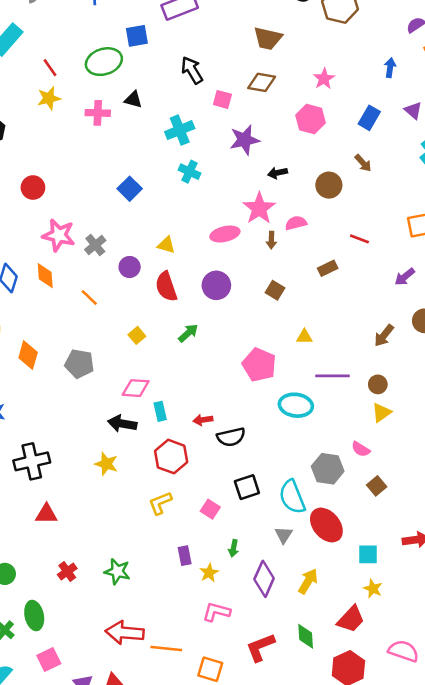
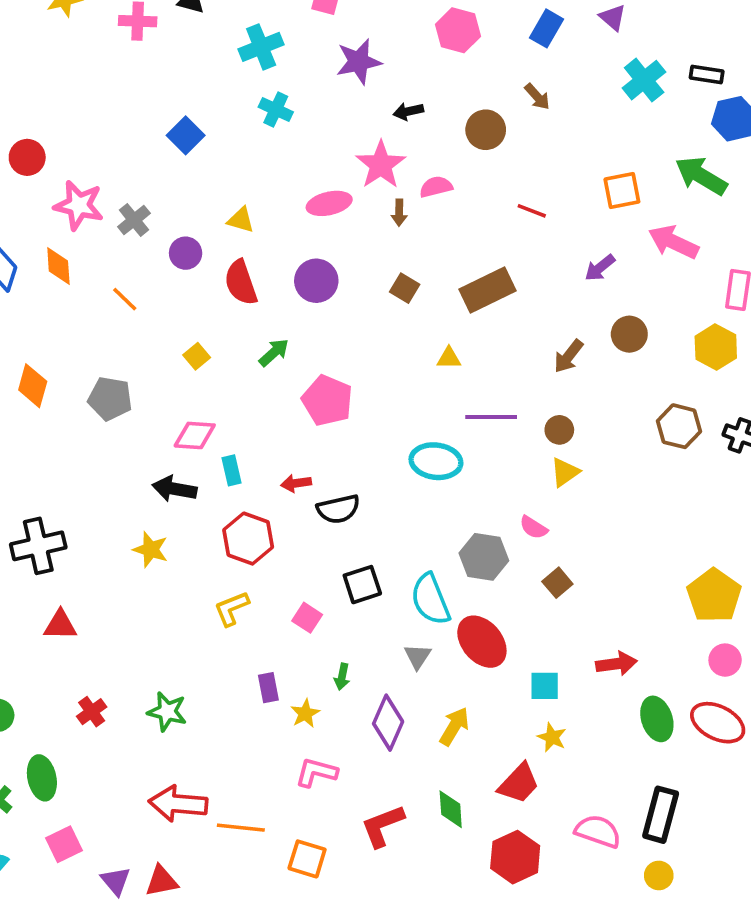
red circle: (33, 188) -> (27, 157), moved
brown rectangle: (328, 268) -> (488, 290), moved, size x1.8
pink pentagon: (259, 365) -> (327, 400), moved

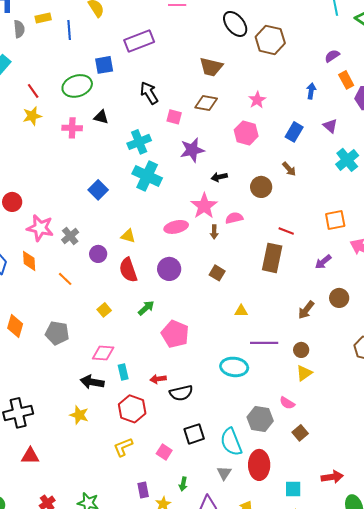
cyan cross: (276, 109) -> (147, 176), size x1.6
brown rectangle: (488, 290) -> (272, 258), moved, turned -52
red ellipse: (482, 642) -> (259, 465), turned 40

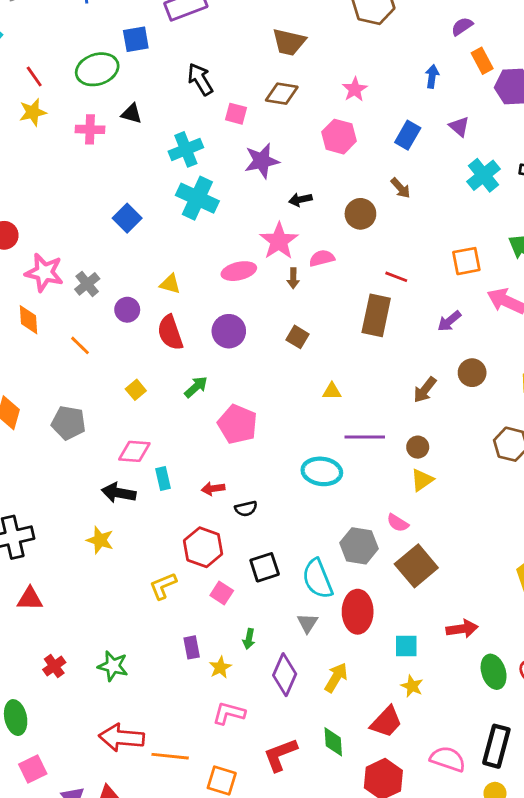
black semicircle: (181, 393) -> (246, 509), size x0.7
red hexagon: (132, 409) -> (203, 547), moved
brown square: (300, 433) -> (416, 566), size x1.8

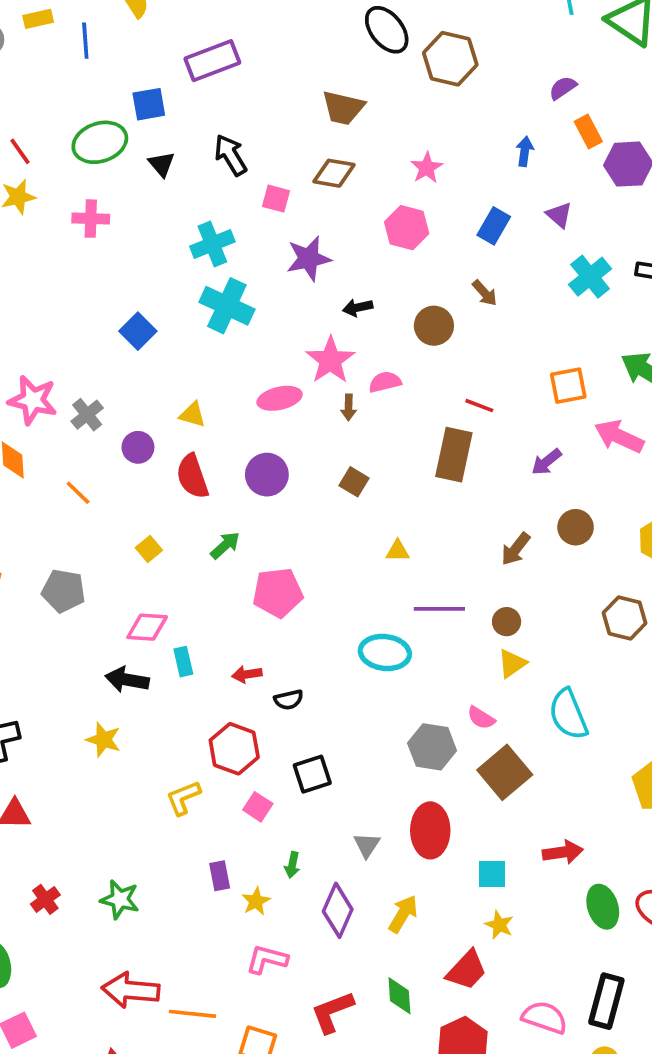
black triangle: (132, 114) -> (162, 164), moved, turned 35
pink pentagon: (237, 424) -> (278, 593), turned -30
cyan semicircle: (318, 579) -> (568, 714), moved

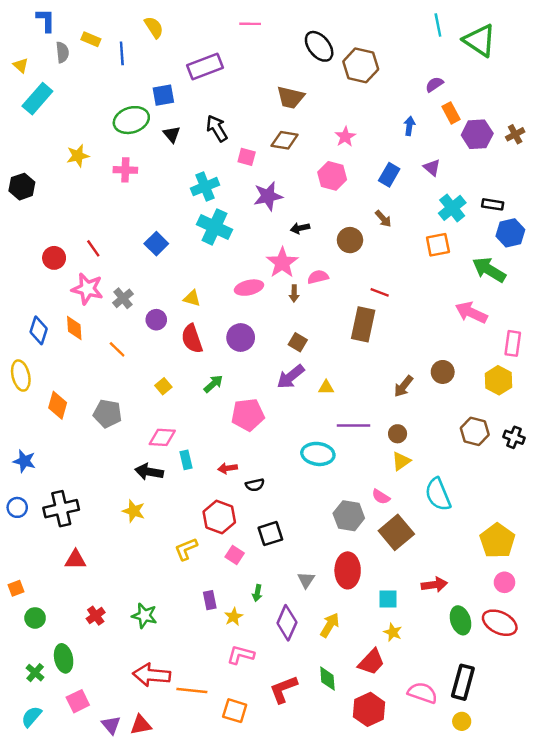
yellow rectangle: (38, 19) -> (91, 39), turned 36
red line: (20, 151) -> (93, 248), moved
orange square: (568, 386) -> (438, 245), moved
purple arrow: (546, 462) -> (291, 377), moved, size x1.4

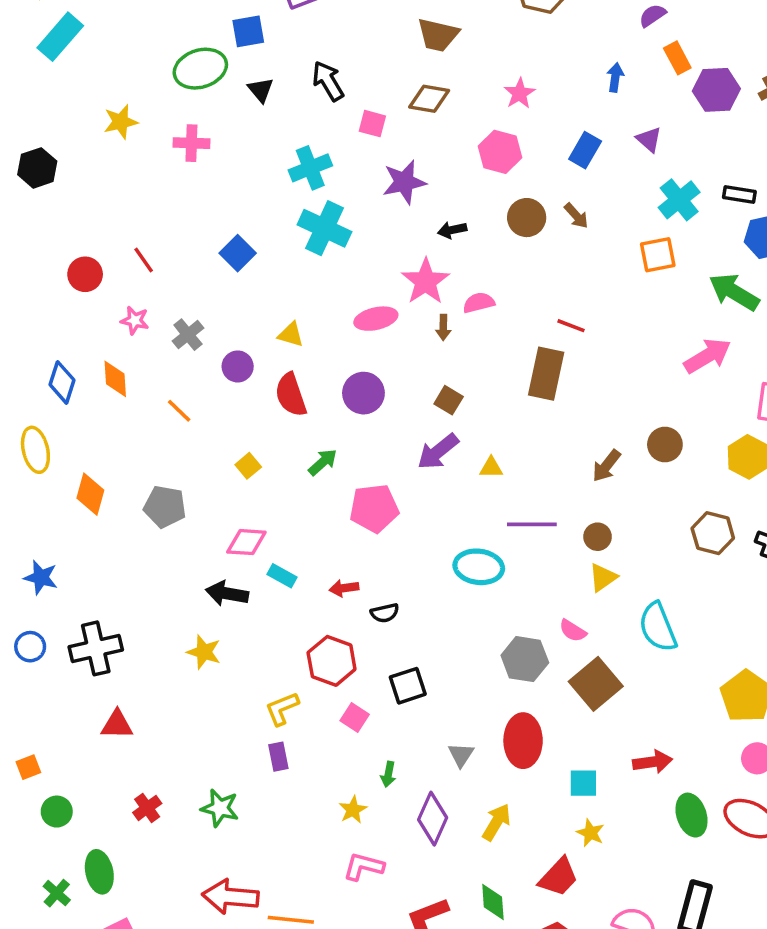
brown circle: (350, 240) -> (527, 218), moved
pink star: (87, 289) -> (135, 320), size x0.6
pink arrow: (471, 313) -> (707, 356), turned 124
cyan rectangle: (186, 460) -> (282, 576), turned -48
purple rectangle: (210, 600) -> (278, 757), moved

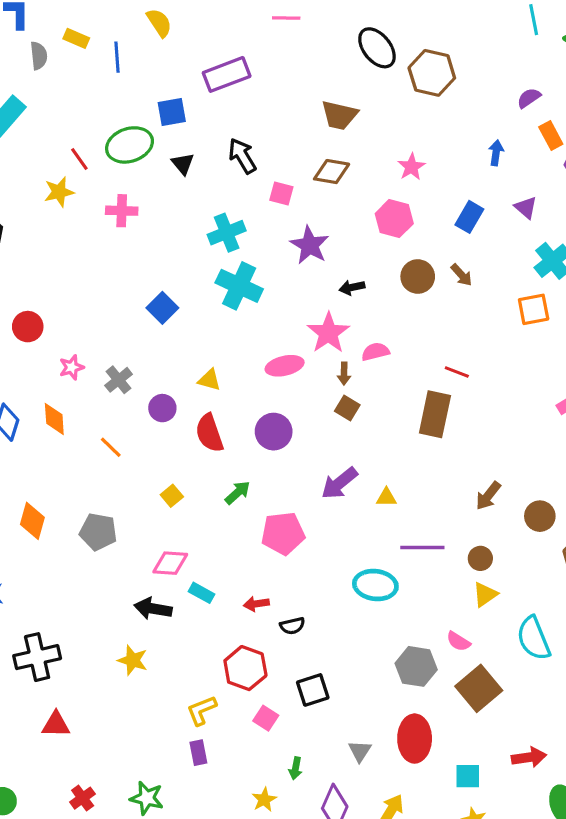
purple star: (404, 182) -> (310, 245), turned -30
red line: (144, 260) -> (79, 159), moved
pink star: (135, 320) -> (72, 367), turned -30
brown square: (449, 400) -> (347, 408), moved
brown circle: (665, 444) -> (540, 516), moved

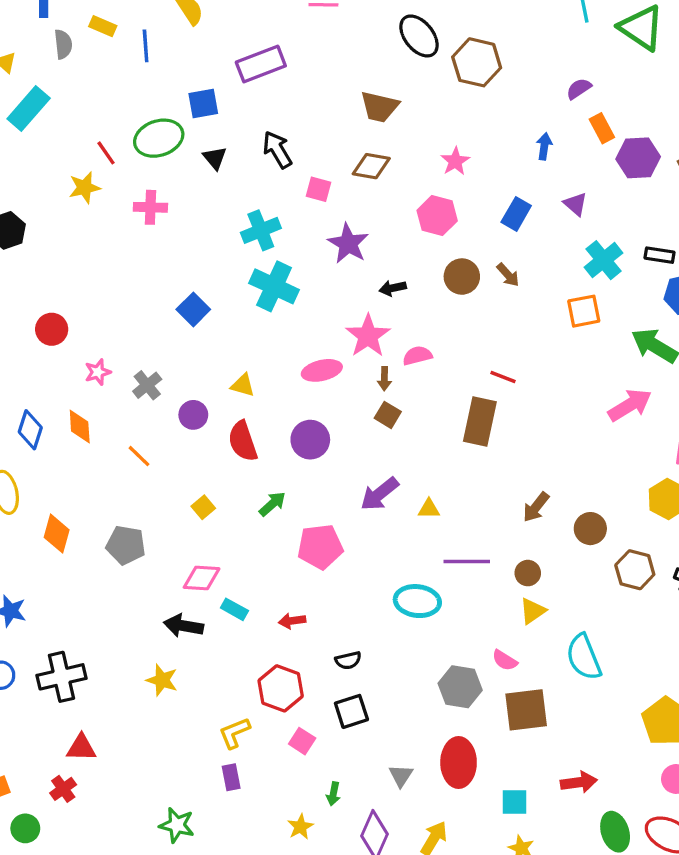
black semicircle: (292, 626) -> (348, 660), moved
brown square: (479, 688) -> (526, 710), turned 33
red cross: (83, 798) -> (63, 789), moved

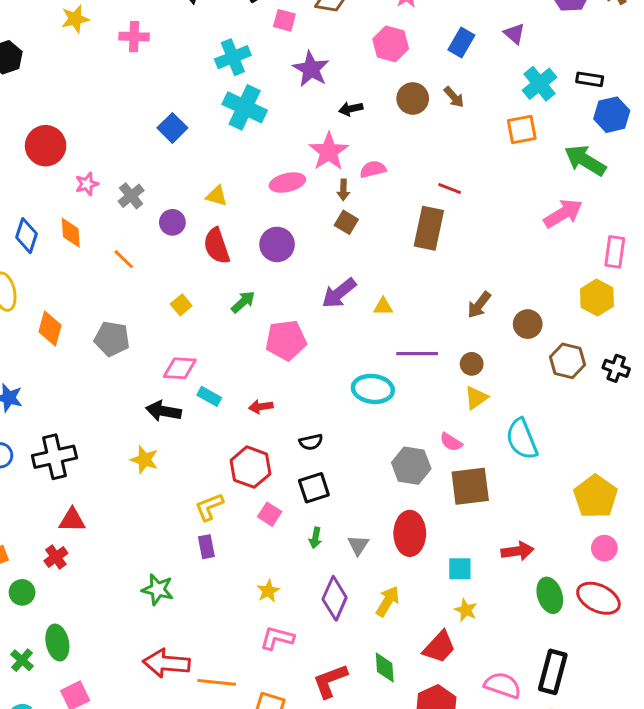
red circle: (52, 329) -> (46, 146), size x1.4
green arrow: (333, 794) -> (315, 538), moved

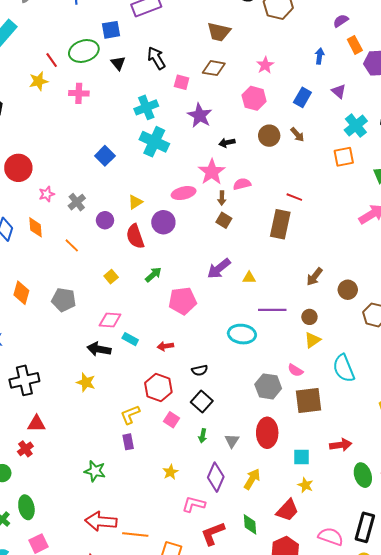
yellow triangle: (217, 196) -> (135, 202), turned -49
purple circle: (277, 244) -> (163, 222), moved
black square: (314, 488) -> (202, 402), turned -30
pink L-shape: (277, 638) -> (194, 504), moved

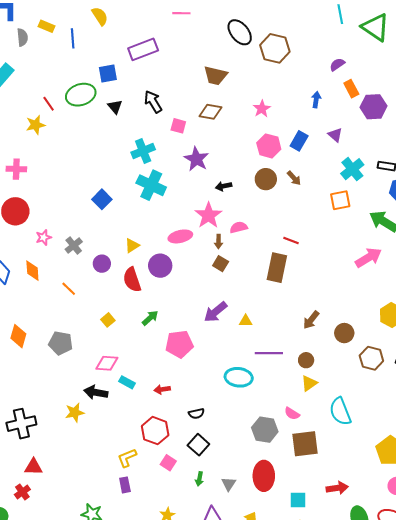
pink cross: (79, 93) -> (16, 169), moved
pink hexagon: (254, 98) -> (269, 146), moved
yellow star: (86, 382) -> (75, 413), moved, turned -30

